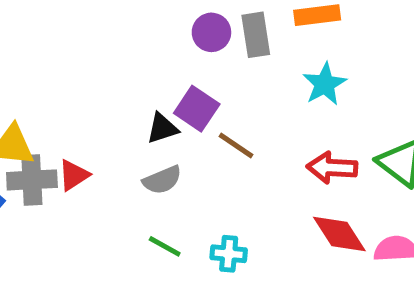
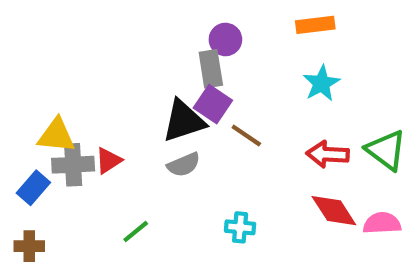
gray rectangle: (256, 35) -> (211, 69), moved
black triangle: (162, 128) -> (184, 121), size x1.6
green line: (165, 246) -> (136, 232), moved, turned -68

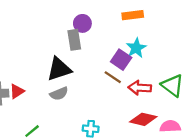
purple square: (213, 104) -> (121, 60), moved
brown line: (246, 136) -> (113, 77), moved
red diamond: (334, 211) -> (143, 119), turned -44

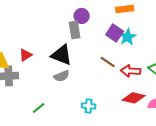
purple square: (121, 60) -> (115, 33), moved
black triangle: (59, 69) -> (62, 55), turned 40
red triangle: (17, 91) -> (26, 55), moved

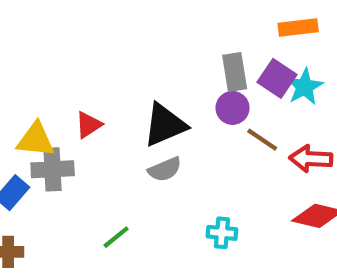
purple circle: (82, 16) -> (233, 108), moved
gray rectangle: (75, 30) -> (235, 72), moved
black triangle: (62, 55) -> (165, 125), turned -45

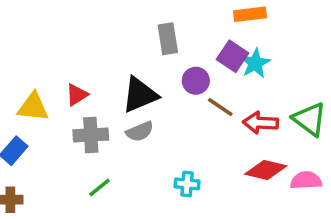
gray rectangle: (235, 72) -> (168, 39), moved
gray cross: (53, 169) -> (91, 135), moved

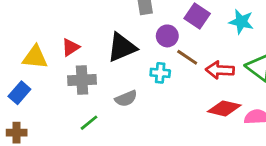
cyan star: (255, 63) -> (241, 22), moved, turned -30
gray semicircle: (140, 131) -> (126, 98), moved
cyan cross: (187, 184) -> (160, 73), moved

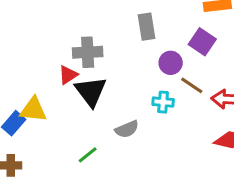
black triangle: (122, 47) -> (91, 91), moved, turned -44
yellow triangle: (35, 57) -> (33, 110), moved
gray cross: (82, 80) -> (88, 52), moved

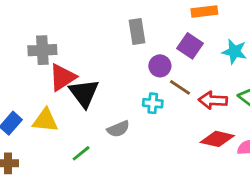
gray cross: (88, 52) -> (42, 50), moved
red triangle: (68, 75) -> (62, 77), size x1.5
yellow triangle: (33, 110) -> (45, 120), moved

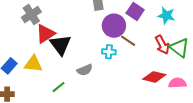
gray cross: (42, 50) -> (31, 15), turned -30
purple circle: (160, 66) -> (114, 26), size x1.5
red arrow: (213, 100) -> (162, 45), moved, turned -120

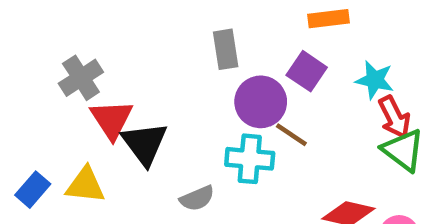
red triangle: (45, 34) -> (112, 119), turned -30
red arrow: (162, 45) -> (394, 117), moved
cyan cross: (109, 52) -> (250, 159), size x1.5

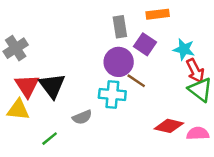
gray rectangle: (226, 49) -> (120, 27), moved
red triangle: (112, 119) -> (27, 86), moved

